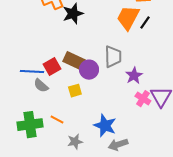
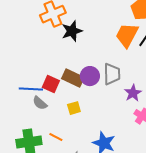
red square: (52, 67) -> (51, 84), turned -36
purple circle: (89, 70) -> (90, 76), moved

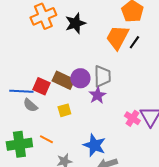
black star: (72, 31) -> (75, 23), moved
purple star: (133, 93) -> (97, 95), moved

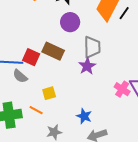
purple circle: (80, 78) -> (70, 22), moved
yellow square: (64, 110) -> (49, 93), moved
blue star: (94, 145) -> (84, 116), size x0.7

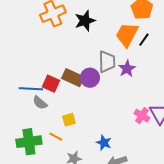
purple circle: (70, 22) -> (90, 78), moved
gray trapezoid: (92, 47) -> (107, 62), moved
purple star: (87, 66) -> (127, 69), moved

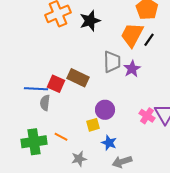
purple circle: (90, 78) -> (105, 110), moved
gray semicircle: (40, 103) -> (45, 103), turned 56
yellow square: (69, 120) -> (93, 125), moved

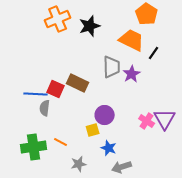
orange trapezoid: (132, 35) -> (132, 40), turned 88
black line: (149, 40) -> (154, 53), moved

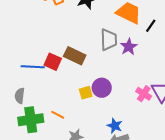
gray semicircle: (45, 108) -> (20, 96), moved
yellow square: (93, 130) -> (86, 93), moved
blue star: (109, 148) -> (115, 126), moved

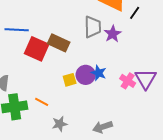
red square: (53, 62) -> (37, 49), size x1.4
blue line: (33, 67) -> (17, 30), moved
blue star: (115, 126) -> (99, 73), moved

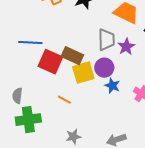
purple circle: (86, 75) -> (104, 68), moved
yellow square: (70, 80) -> (83, 73), moved, size x1.6
orange line: (42, 102) -> (64, 100), moved

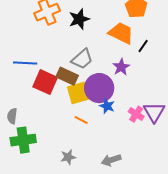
gray trapezoid: (106, 40) -> (82, 59), moved, turned 50
purple circle: (104, 68) -> (99, 88), size x1.5
orange line: (64, 100) -> (81, 120), moved

